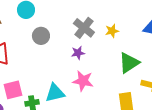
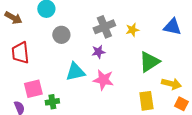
gray cross: (84, 28) -> (104, 27), turned 30
cyan triangle: (55, 93) -> (75, 72), moved

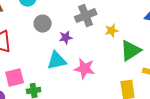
yellow star: (132, 30) -> (112, 31), moved
purple star: (98, 52) -> (66, 38), moved

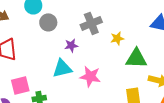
gray circle: (43, 24) -> (48, 22), moved
green triangle: (131, 51) -> (136, 58), turned 35

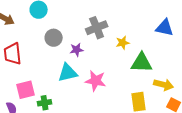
gray circle: (48, 22) -> (54, 38), moved

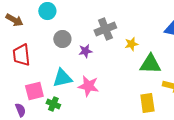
cyan triangle: (68, 73) -> (62, 78), moved
pink star: (96, 81) -> (88, 86), moved
green cross: (45, 103) -> (53, 104), turned 32

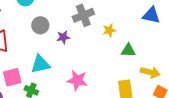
green triangle: (150, 64) -> (128, 50), size x0.7
pink star: (88, 86) -> (77, 80), moved

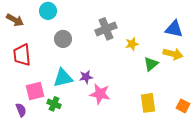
purple star: (63, 37) -> (86, 77), moved
green triangle: (128, 50) -> (151, 64), turned -42
yellow arrow: (150, 72) -> (173, 54), moved

